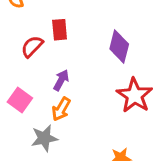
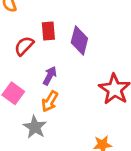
purple diamond: (119, 46) -> (79, 41), moved
gray star: (44, 138) -> (35, 127), turned -30

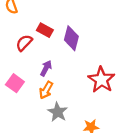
red rectangle: (48, 31) -> (45, 30), turned -56
gray star: (35, 127) -> (58, 112), moved

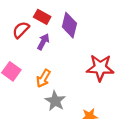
purple arrow: (46, 68) -> (43, 42), moved
red star: (101, 80) -> (100, 68), turned -30

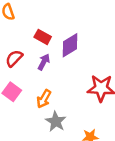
purple diamond: (69, 25) -> (70, 45), turned 45
red semicircle: (21, 30) -> (14, 58), moved

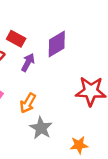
red rectangle: (43, 37) -> (16, 39), moved

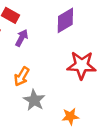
purple diamond: (57, 44) -> (65, 20), moved

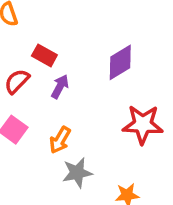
gray star: (34, 100) -> (77, 173), turned 30

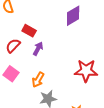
purple diamond: (120, 62) -> (73, 16), moved

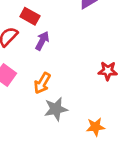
red star: (86, 71) -> (108, 71), size x0.6

